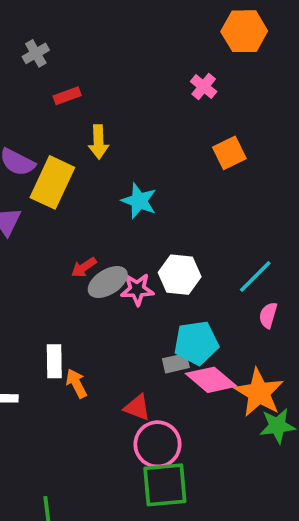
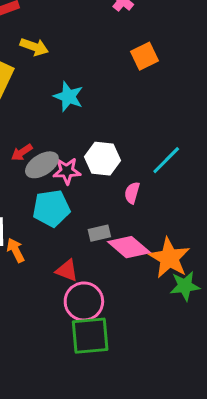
yellow arrow: (98, 142) -> (34, 47), turned -68
pink semicircle: (268, 315) -> (132, 193), moved
cyan pentagon: (196, 343) -> (51, 208), moved

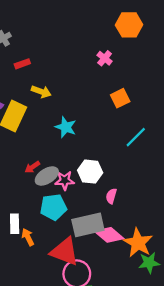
cyan line: (166, 160) -> (136, 137), moved
gray rectangle: (99, 233) -> (88, 225), size x2.0
red triangle: (67, 270) -> (65, 252), size x1.8

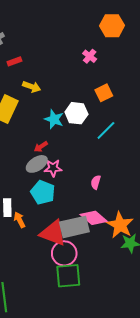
cyan line: (136, 137) -> (106, 130), moved
red arrow: (32, 167) -> (41, 147), moved
white hexagon: (90, 172) -> (76, 113), moved
cyan pentagon: (53, 207) -> (43, 192), turned 30
gray rectangle: (88, 225) -> (74, 227), moved

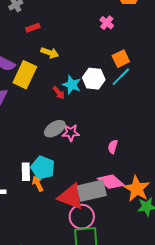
cyan line: (106, 130) -> (121, 77), moved
red arrow: (41, 147) -> (59, 93), moved, turned -96
cyan pentagon: (43, 192) -> (43, 168), moved

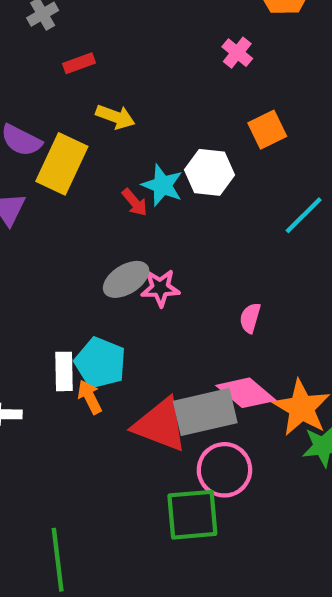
cyan line: (121, 77) -> (304, 215), moved
pink circle: (82, 217) -> (224, 470), moved

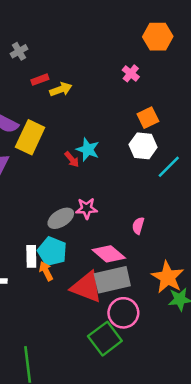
yellow arrow: (115, 117) -> (61, 89), moved, turned -40
white hexagon: (209, 172) -> (143, 146), moved
gray ellipse: (126, 279) -> (61, 218), moved
pink diamond: (246, 393) -> (109, 254), moved
green square: (192, 515) -> (105, 339), turned -32

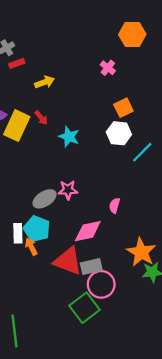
red rectangle: (40, 80) -> (17, 63), moved
red arrow: (72, 159) -> (41, 118), moved
pink diamond: (109, 254) -> (88, 231), turned -52
gray rectangle: (112, 280) -> (91, 267), moved, size x0.7

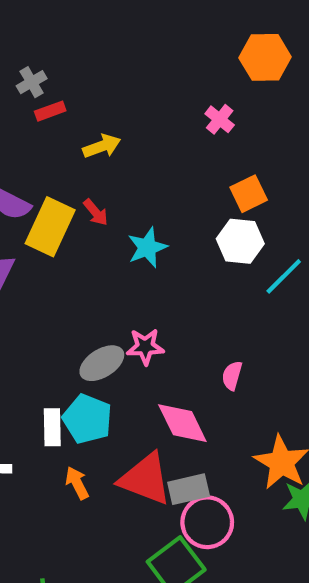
cyan star: (69, 137) -> (147, 247), turned 30
pink diamond: (88, 231) -> (182, 423), turned 76
orange arrow: (31, 247) -> (77, 483), moved

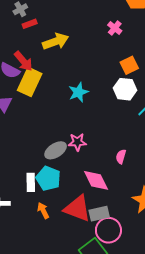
yellow arrow: (102, 146) -> (56, 41), size x1.4
red arrow: (96, 212) -> (23, 61), moved, size x1.5

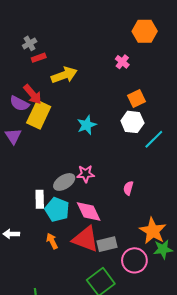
pink diamond: (96, 180) -> (89, 212), moved
white rectangle: (31, 182) -> (40, 199), moved
pink circle: (108, 230) -> (134, 260), moved

